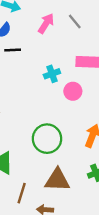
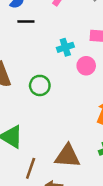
green circle: (47, 139) -> (40, 85), moved, size x0.7

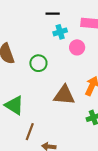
black line: (26, 22) -> (53, 14), moved
brown triangle: (67, 156) -> (64, 95), moved

